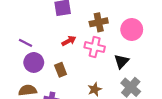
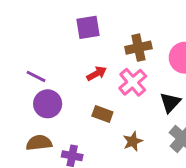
pink cross: (95, 47) -> (133, 82), turned 36
brown rectangle: (61, 70) -> (102, 114), moved, turned -48

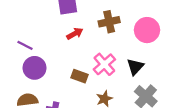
red arrow: (97, 74) -> (75, 34), moved
pink cross: (133, 82) -> (104, 64), moved

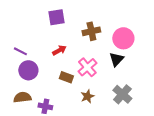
red arrow: (75, 34) -> (59, 50), moved
black triangle: (135, 67) -> (116, 59), moved

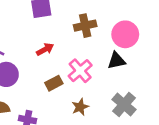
black triangle: (116, 59) -> (116, 61), turned 35
brown rectangle: (66, 77) -> (54, 83), turned -48

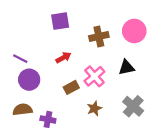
pink circle: (125, 34) -> (134, 31), moved

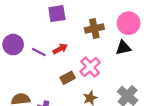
purple line: (20, 59) -> (39, 52), moved
black triangle: (127, 67) -> (123, 48), moved
purple circle: (29, 80) -> (13, 45), moved

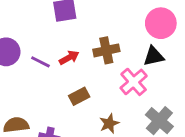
brown cross: (94, 29) -> (106, 50), moved
pink cross: (90, 67) -> (134, 82), moved

